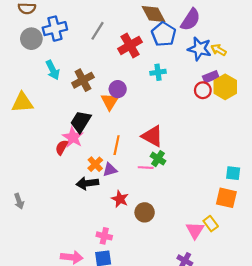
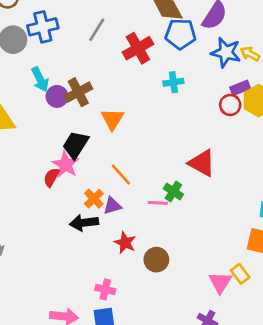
blue pentagon: (164, 34) -> (180, 34), turned -30
purple circle: (118, 89) -> (57, 96), moved
red triangle: (152, 136) -> (202, 163), moved
orange line: (117, 145) -> (121, 174), turned -54

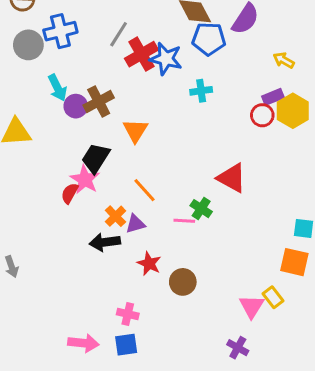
red cross: (138, 48) -> (141, 54), moved
blue star: (226, 52) -> (166, 59), moved

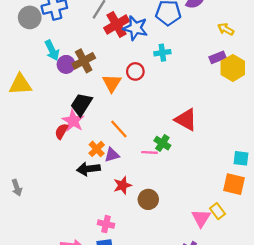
red circle: (262, 115) -> (135, 71), moved
red star: (149, 264) -> (122, 185), turned 30

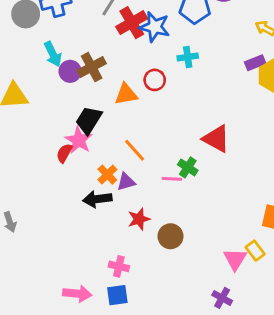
orange triangle: (112, 83) -> (126, 94), turned 48

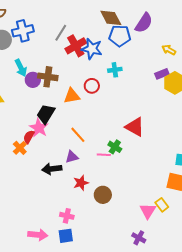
brown cross: (92, 67) -> (48, 77), turned 36
orange cross: (107, 175) -> (20, 148), moved

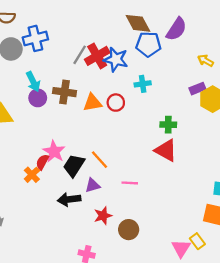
gray line: (61, 33) -> (80, 55), moved
purple circle: (33, 80) -> (38, 98), moved
orange triangle: (72, 96) -> (92, 103), moved
black trapezoid: (46, 114) -> (74, 165), moved
green cross: (115, 147) -> (168, 125), moved, turned -32

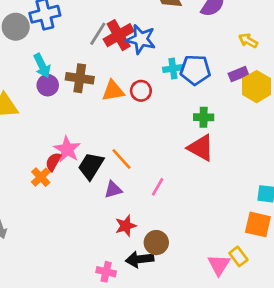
blue pentagon: (148, 44) -> (195, 70), moved
pink line: (130, 183) -> (158, 187), turned -63
black arrow: (69, 199) -> (140, 259), moved

